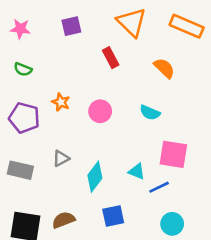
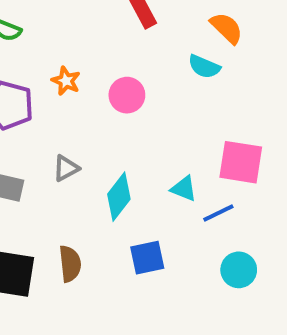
cyan semicircle: (150, 113) -> (204, 67), moved
brown semicircle: (63, 220) -> (70, 264), turned 105

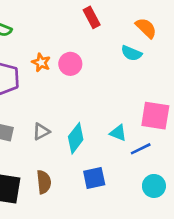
pink circle: (127, 95) -> (70, 64), moved
gray triangle: (66, 168) -> (41, 132), moved

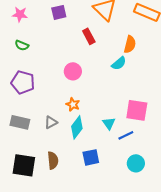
orange semicircle: (146, 28) -> (130, 44), turned 60
cyan semicircle: (131, 53) -> (119, 63), turned -63
orange star: (41, 63) -> (73, 104), moved
cyan triangle: (118, 133) -> (109, 123), turned 32

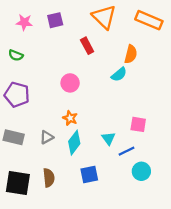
pink star: (20, 14) -> (24, 22), moved
pink square: (137, 110) -> (138, 124), size x0.7
cyan circle: (136, 163) -> (141, 171), moved

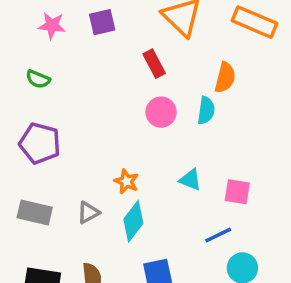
cyan semicircle: (119, 74) -> (206, 110), turned -42
pink circle: (70, 83) -> (161, 112), moved
cyan triangle: (108, 138) -> (190, 180), moved, turned -32

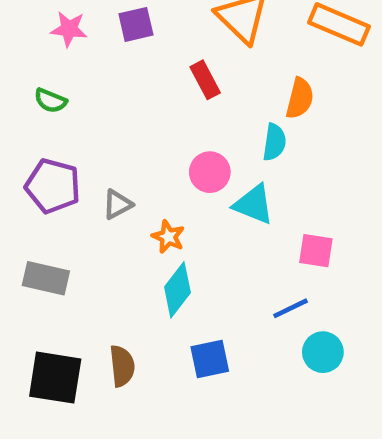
pink circle: (161, 112) -> (210, 172), moved
cyan triangle: (190, 180) -> (254, 204), moved, size x1.4
gray triangle: (88, 213) -> (117, 204), moved

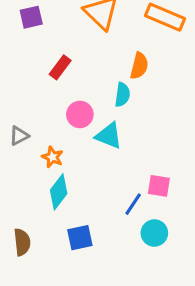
red rectangle: (205, 80) -> (60, 67), moved, turned 65
pink square: (316, 251) -> (159, 186), moved
blue line: (291, 308) -> (133, 204), turned -30

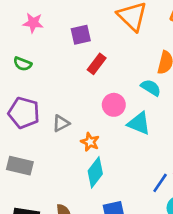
purple square: (31, 17) -> (81, 35), moved
cyan semicircle: (122, 95) -> (151, 88), turned -66

